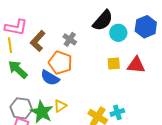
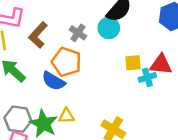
cyan circle: (118, 33) -> (109, 28), moved
yellow triangle: (60, 106) -> (66, 116), turned 32
cyan cross: (117, 112) -> (147, 77), moved

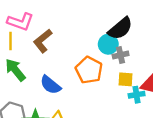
gray cross: (78, 33) -> (121, 55), moved, turned 35
orange pentagon: (66, 62) -> (89, 70), moved

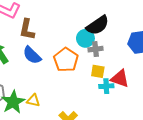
brown L-shape: (43, 41) -> (27, 29), turned -45
blue semicircle: (50, 85) -> (32, 55), moved

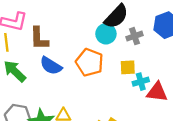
gray cross: (96, 49) -> (135, 36), moved
red triangle: (120, 79) -> (157, 92), moved

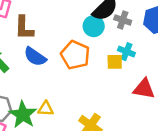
gray cross: (135, 36) -> (123, 20), moved, turned 35
cyan cross: (141, 82) -> (126, 52), moved, turned 35

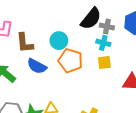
cyan circle: (94, 26) -> (59, 41), moved
cyan cross: (126, 52) -> (103, 43), moved

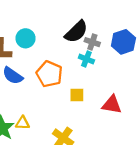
cyan circle: (59, 41) -> (26, 38), moved
yellow square: (104, 63) -> (77, 95), moved

